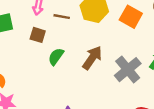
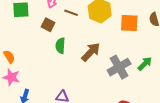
orange square: (131, 17) -> (129, 23), turned -36
green semicircle: (56, 57) -> (60, 46), turned -42

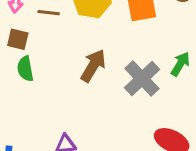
green semicircle: (60, 46) -> (25, 69), moved

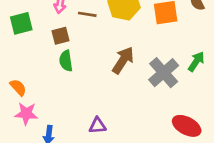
brown square: (18, 39) -> (60, 36), turned -30

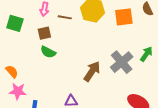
green square: (21, 23) -> (15, 23), turned 30
brown arrow: (123, 60) -> (92, 71), moved
green semicircle: (66, 61) -> (48, 52), turned -56

